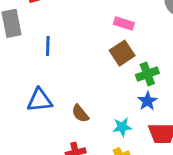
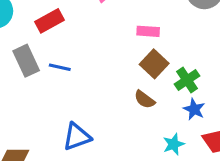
blue line: (48, 46) -> (60, 67), moved, turned -66
brown semicircle: (80, 113) -> (145, 99), moved

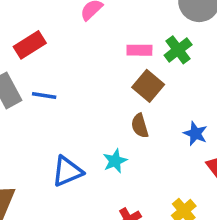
green cross: (187, 80) -> (178, 50), moved
brown semicircle: (145, 99) -> (140, 126), turned 40
cyan star: (174, 144) -> (115, 161), moved

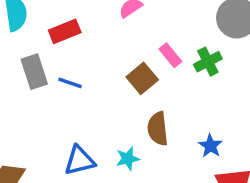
pink rectangle: (139, 50) -> (170, 55), turned 40
brown square: (148, 86) -> (142, 78), moved
brown semicircle: (140, 126) -> (158, 129), size x1.4

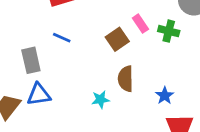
green cross: (208, 62) -> (169, 31), turned 36
gray rectangle: (34, 72) -> (31, 60), moved
blue triangle: (80, 161) -> (39, 94), moved

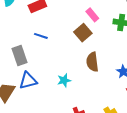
pink rectangle: (140, 24) -> (92, 15), moved
cyan star: (100, 100) -> (64, 80), moved

